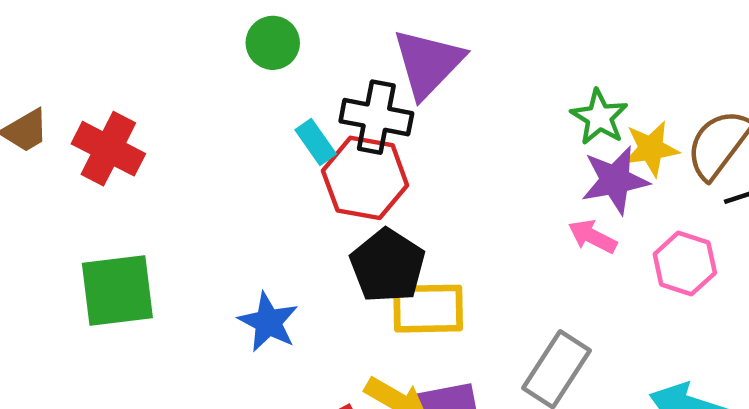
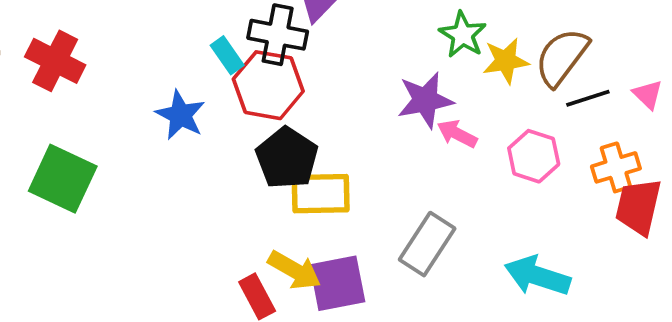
purple star: (615, 180) -> (425, 100), moved
green square: (117, 291) -> (63, 179), turned 32
blue star: (268, 322) -> (180, 115), moved

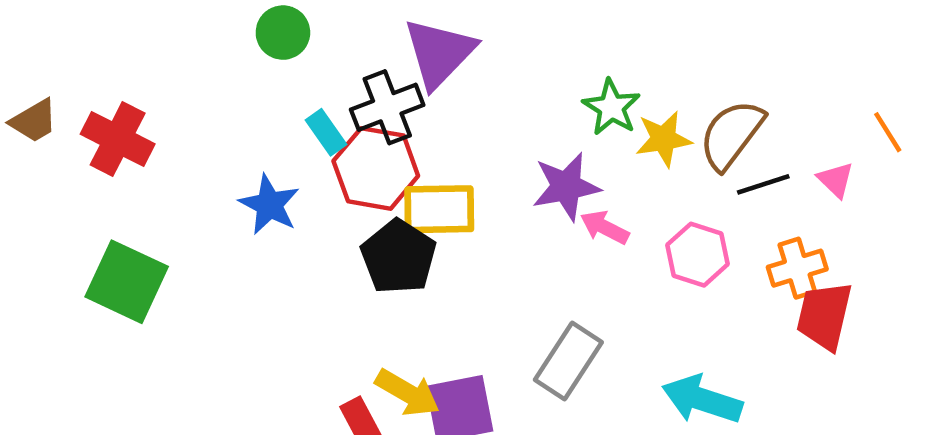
black cross: (278, 35) -> (387, 107), turned -32
yellow rectangle: (321, 194) -> (439, 209), moved

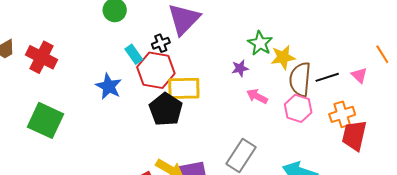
black cross: (387, 107) -> (161, 43), size x0.6
brown semicircle: (732, 134) -> (300, 79), moved, turned -32
purple star: (566, 187) -> (240, 68), moved, size x0.6

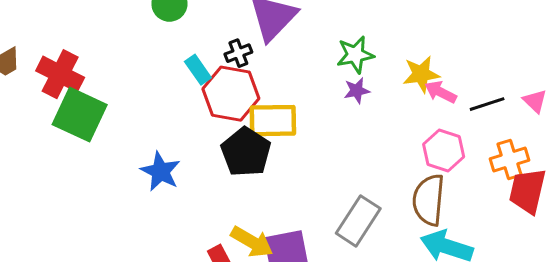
green star: (260, 43) -> (355, 55), moved, turned 30
brown semicircle: (300, 79) -> (429, 200), moved
blue star: (109, 86) -> (160, 171), moved
pink arrow: (257, 96) -> (441, 92), moved
green square: (46, 120) -> (80, 115), moved

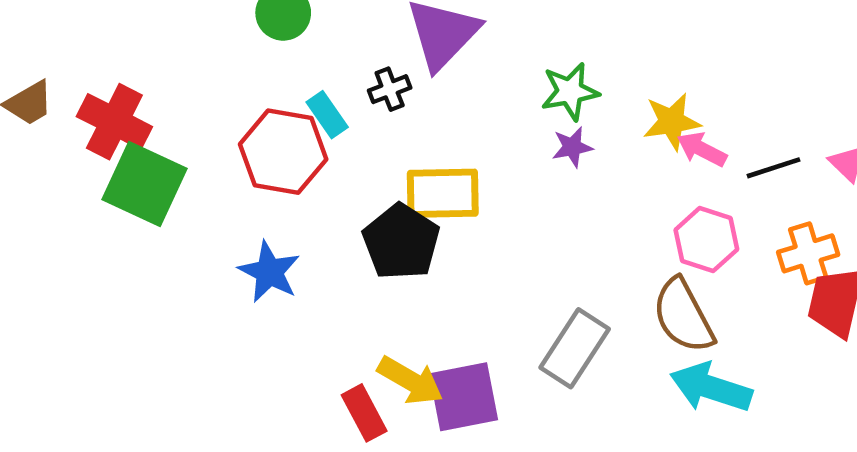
red hexagon: (231, 94) -> (283, 152), moved
brown semicircle: (429, 200) -> (683, 316), turned -33

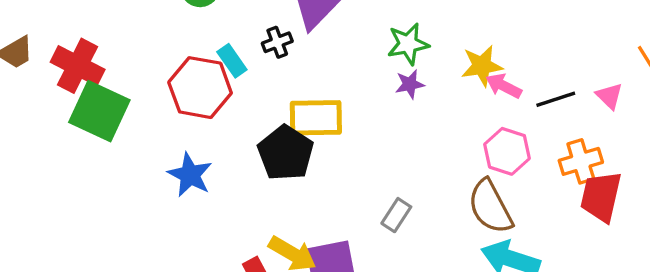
gray rectangle: (575, 348) -> (396, 215), moved, size x0.6

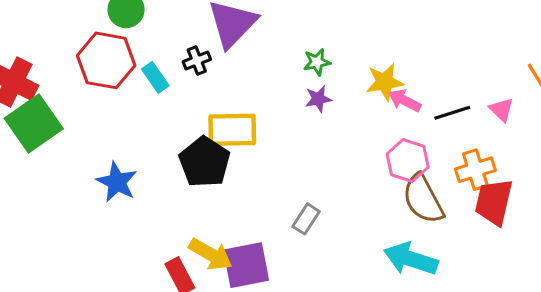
green star: (408, 44) -> (317, 62), size x0.7
red hexagon: (200, 88) -> (106, 60), moved
green square: (99, 111) -> (34, 124), turned 30
brown semicircle: (490, 207) -> (423, 199), moved

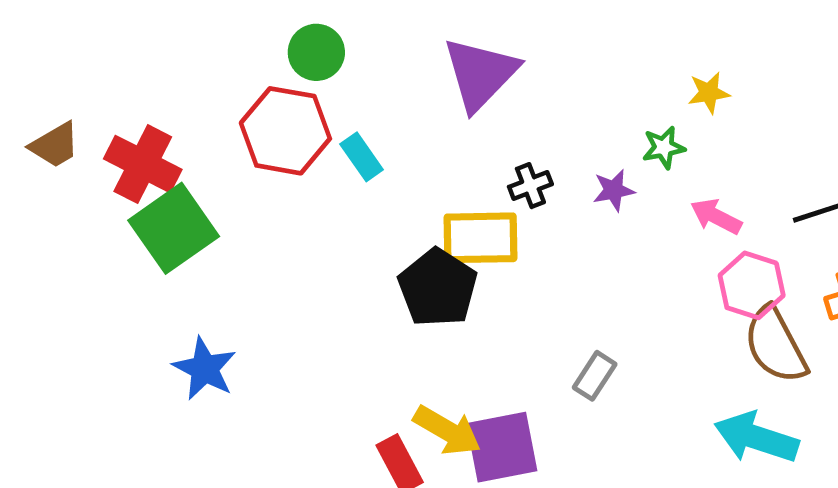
black cross: (197, 60) -> (530, 186), moved
green star: (317, 62) -> (664, 147), moved
yellow star: (385, 82) -> (709, 93), moved, size x0.7
pink arrow: (405, 100) -> (716, 216), moved
blue star: (117, 182) -> (205, 369), moved

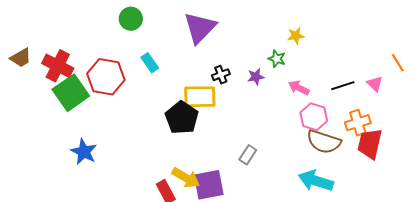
red hexagon: (285, 131) -> (106, 77), moved
green star: (664, 147) -> (277, 59), turned 30
brown semicircle: (775, 345) -> (324, 142), turned -44

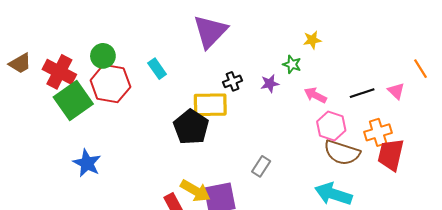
green circle: (131, 19) -> (103, 56), moved

